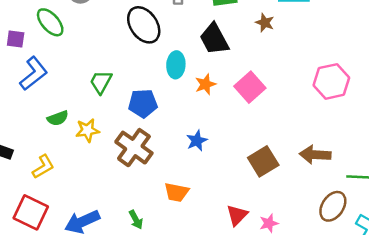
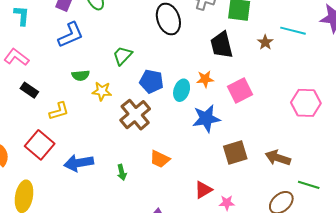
cyan ellipse: (176, 65) -> (182, 90), moved
blue star: (197, 141) -> (206, 119), moved, size x1.6

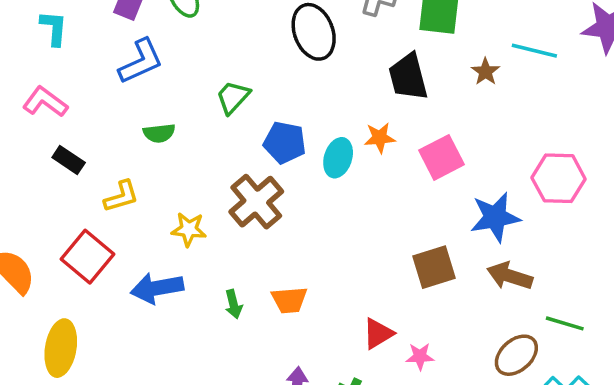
yellow star: (102, 91) -> (189, 229), moved
blue star: (206, 119) -> (495, 217), moved
orange trapezoid: (160, 159) -> (289, 300), moved, turned -30

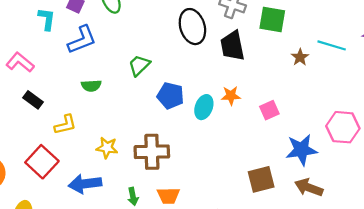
cyan L-shape: (54, 28) -> (47, 19), moved
black trapezoid: (408, 77) -> (232, 46), moved
pink square: (442, 157) -> (269, 110), size x0.7
brown cross: (256, 202) -> (152, 152), moved, turned 36

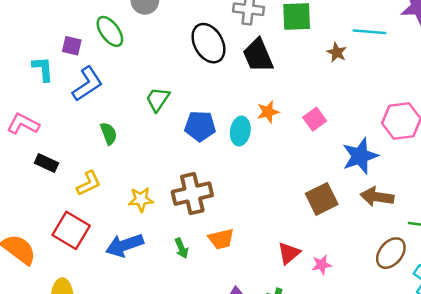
green semicircle: (91, 86) -> (109, 133), turned -96

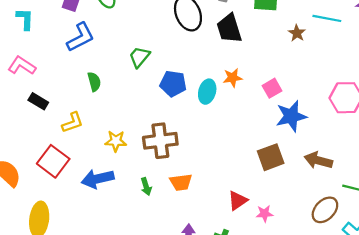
cyan L-shape: (43, 69) -> (25, 19), moved
blue star: (360, 156) -> (291, 116), moved

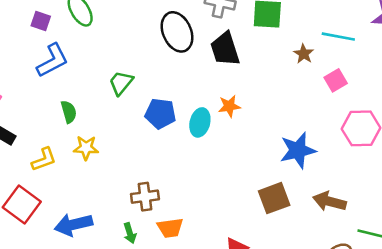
pink square: (272, 88) -> (336, 80), moved
yellow star: (116, 141) -> (86, 148), moved
brown cross: (160, 141) -> (145, 197), moved, size x0.7

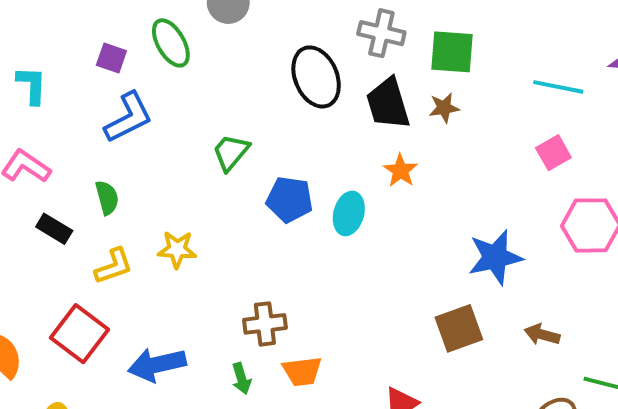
brown star: (304, 54) -> (444, 108), moved, turned 30
orange star: (229, 106) -> (401, 171), moved, turned -30
green semicircle: (69, 112) -> (107, 198), moved
brown arrow: (329, 201) -> (542, 335), size x0.7

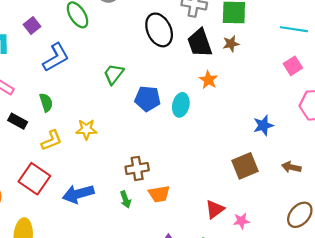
purple square: (111, 58) -> (32, 26), moved, turned 35
blue star: (495, 257) -> (263, 125), size x0.7

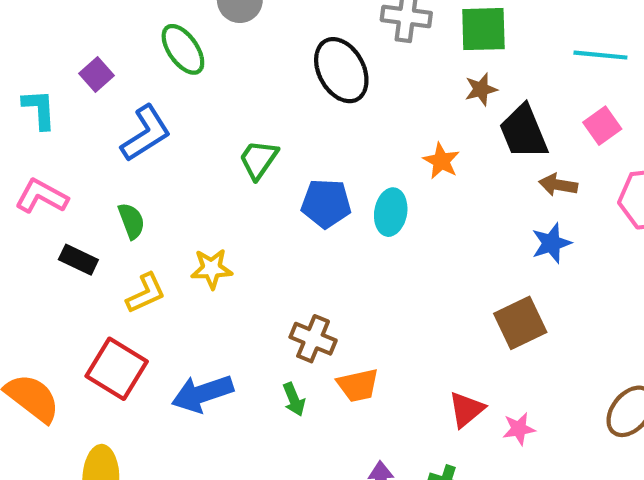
black trapezoid: (200, 43) -> (524, 132), moved
brown arrow: (291, 167) -> (558, 185), moved
brown cross: (137, 168) -> (313, 339), turned 35

